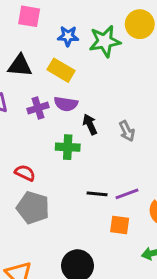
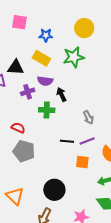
yellow circle: (140, 24) -> (84, 28), moved
green star: (105, 41) -> (74, 57), moved
black triangle: (20, 66) -> (16, 67), moved
purple cross: (38, 108) -> (28, 92), moved
gray arrow: (127, 131) -> (88, 117), moved

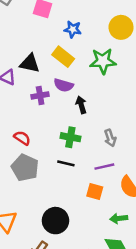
green cross: (47, 110) -> (70, 137), moved
black line: (67, 141) -> (66, 163), moved

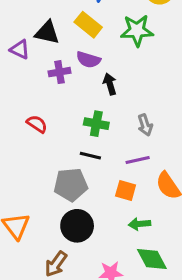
gray pentagon: (25, 168) -> (71, 185), moved, turned -30
green arrow: (119, 218) -> (139, 224), moved

